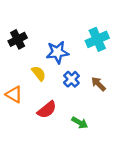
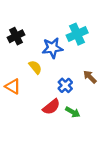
cyan cross: (97, 39) -> (77, 34), moved
blue cross: (71, 79) -> (65, 85), moved
red semicircle: (47, 110) -> (51, 107), moved

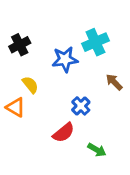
yellow semicircle: (35, 67) -> (30, 85), moved
brown arrow: (90, 77) -> (114, 82), moved
green arrow: (73, 112) -> (97, 150), moved

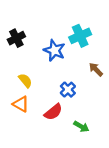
blue star: (65, 59) -> (54, 50), turned 30
yellow semicircle: (30, 85) -> (25, 81), moved
orange triangle: (16, 107) -> (21, 104), moved

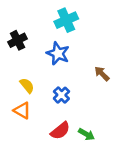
cyan cross: (80, 36) -> (66, 20), moved
blue cross: (68, 90) -> (61, 95), moved
red semicircle: (53, 112) -> (60, 131), moved

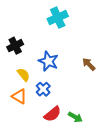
black cross: (17, 40) -> (15, 46), moved
blue star: (58, 53) -> (48, 61), moved
blue cross: (61, 95) -> (43, 89), moved

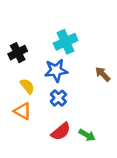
cyan cross: (58, 18) -> (66, 42), moved
blue star: (48, 61) -> (56, 71), turned -30
blue cross: (43, 89) -> (58, 98), moved

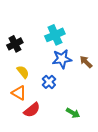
blue star: (56, 71) -> (62, 59), moved
red semicircle: (61, 132) -> (32, 110), moved

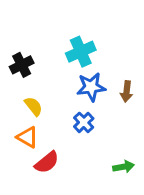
brown arrow: (86, 62) -> (127, 91), turned -128
blue cross: (49, 82) -> (84, 122), moved
green arrow: (73, 113) -> (124, 167), moved, turned -40

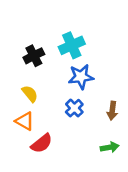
black cross: (22, 65) -> (34, 56), moved
brown arrow: (127, 91) -> (112, 111), moved

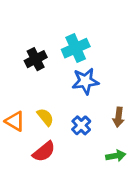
yellow semicircle: (30, 94) -> (45, 117), moved
blue cross: (74, 108) -> (81, 125), moved
orange triangle: (25, 121) -> (15, 121), moved

